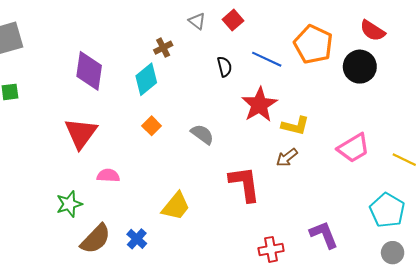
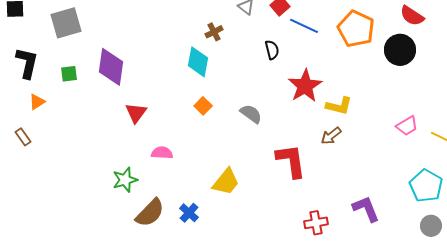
blue line: (267, 59) -> (304, 26), moved
purple diamond: (89, 71) -> (111, 67), moved
cyan diamond: (146, 79) -> (198, 62), turned -40
red triangle: (81, 133) -> (136, 113), size x0.7
pink trapezoid: (353, 148) -> (407, 126), moved, size x0.7

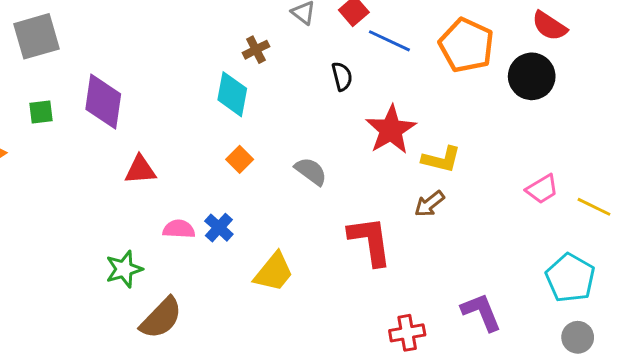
red triangle: (136, 113) -> (140, 170), turned 50
blue cross: (189, 213) -> (219, 228), moved

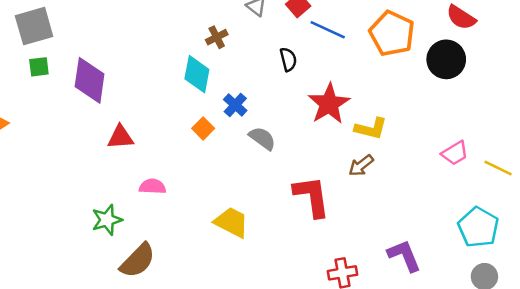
green square: (41, 112) -> (39, 67), moved
blue cross: (219, 228) -> (235, 105), moved
yellow trapezoid: (274, 272) -> (231, 222), turned -102

